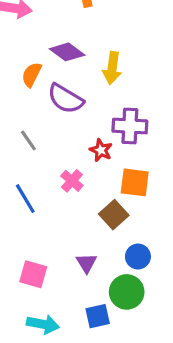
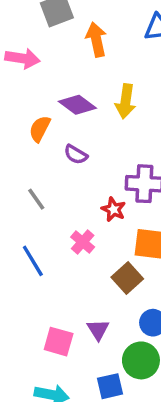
yellow arrow: (112, 68) -> (125, 101), moved
purple semicircle: (65, 99) -> (76, 154), size x0.6
pink square: (33, 274) -> (59, 342), moved

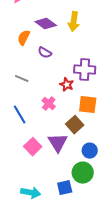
gray line: (36, 199) -> (22, 79), turned -32
purple triangle: (98, 330) -> (58, 143), moved, size x1.5
pink square: (59, 342) -> (33, 147), moved, turned 30

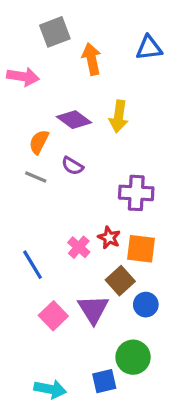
gray line: (22, 79) -> (36, 177), moved
red star: (67, 85) -> (109, 238), moved
blue circle: (90, 151) -> (146, 305), moved

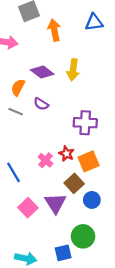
orange square: (141, 249) -> (89, 161), turned -30

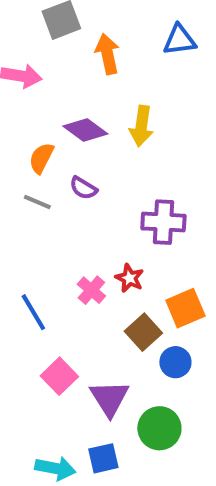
orange square: (89, 161) -> (185, 308), moved
purple triangle: (55, 203) -> (109, 398), moved
blue square: (63, 253) -> (103, 458), moved

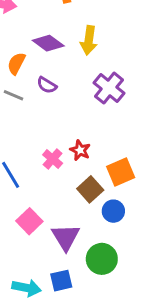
purple cross: (163, 222) -> (109, 88), moved, turned 36

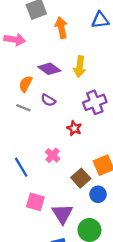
purple cross: (109, 88) -> (95, 102), turned 30
red star: (80, 150) -> (74, 128), moved
pink square: (29, 221) -> (35, 202), turned -30

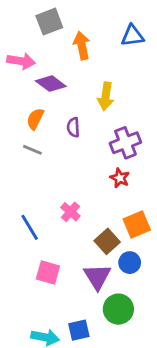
purple diamond: (49, 69) -> (51, 84), moved
purple semicircle: (48, 100) -> (73, 127), moved, turned 56
red star: (74, 128) -> (120, 178), moved
purple triangle: (62, 214) -> (97, 277), moved

